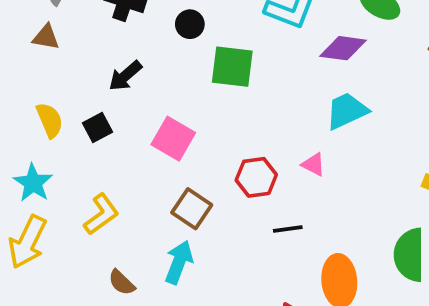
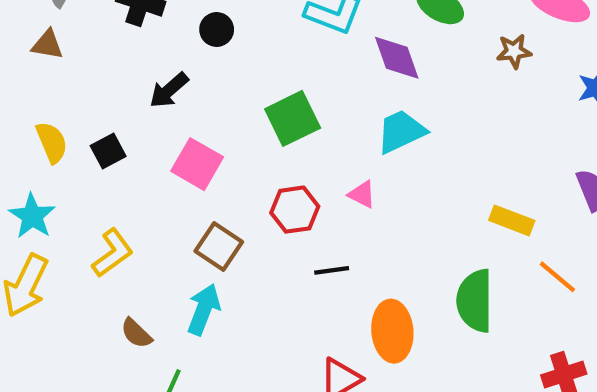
purple diamond: (343, 48) -> (397, 58), turned 63
green square: (232, 67) -> (293, 118), moved, turned -33
black arrow: (125, 76) -> (169, 90), moved

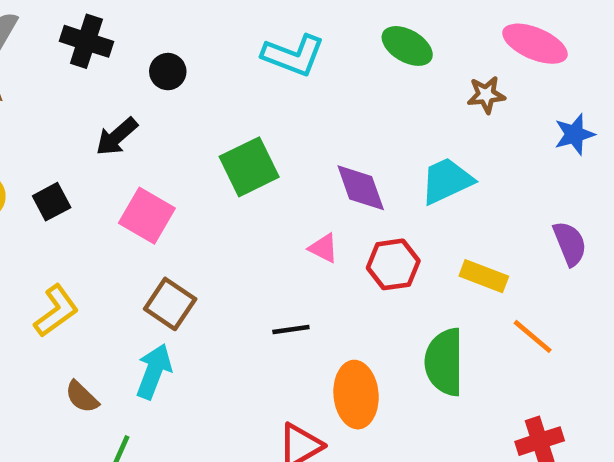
purple diamond: (397, 58) -> (361, 188), moved
cyan trapezoid: (401, 131) -> (447, 181), moved
red hexagon: (295, 210) -> (393, 264), moved

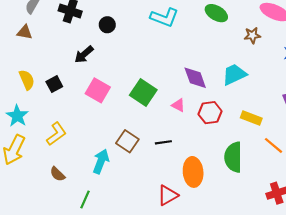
green square: (249, 167) -> (143, 93), moved, turned -30
brown square: (170, 304) -> (127, 141), moved
brown semicircle: (82, 397) -> (57, 174), moved

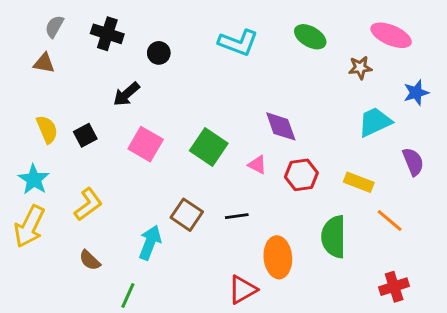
cyan trapezoid: (234, 75) -> (375, 122), moved

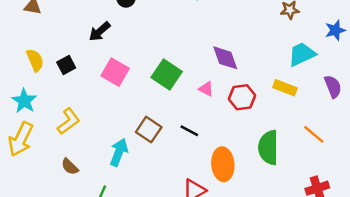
yellow rectangle: (359, 182) -> (285, 88), moved
black line: (237, 216) -> (189, 131), turned 36

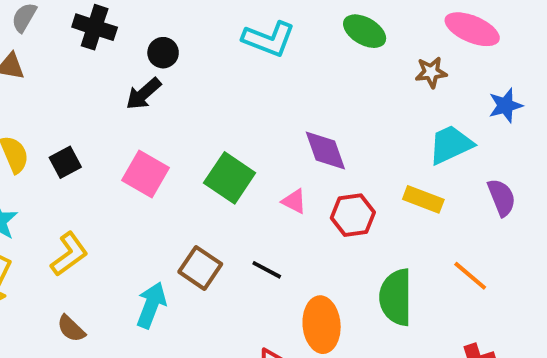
black arrow: (100, 31) -> (143, 94), moved

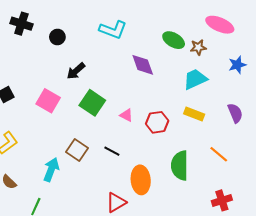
green ellipse: (365, 31) -> (174, 40), moved
black arrow: (143, 94) -> (76, 71), moved
cyan trapezoid: (451, 145) -> (195, 79), moved
purple diamond: (325, 150) -> (143, 65), moved

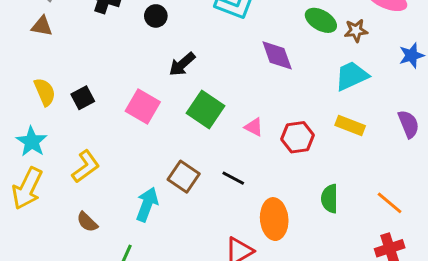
orange line: (219, 154) -> (390, 203), moved
green semicircle: (180, 165) -> (330, 199), size x0.7

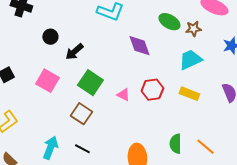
black circle: (156, 16) -> (50, 37), moved
red hexagon: (298, 137) -> (152, 90), moved
brown square: (184, 177) -> (81, 114), moved
black line: (233, 178) -> (82, 149), moved
orange line: (390, 203) -> (205, 147), moved

